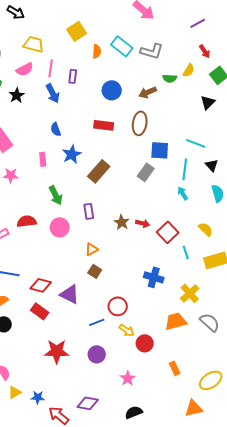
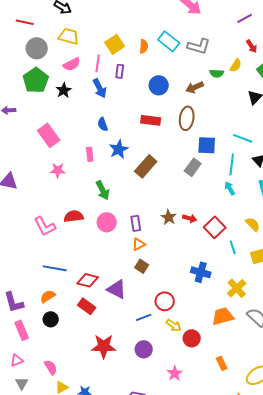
yellow square: (77, 31) -> (115, 44), moved
yellow trapezoid: (34, 44) -> (69, 36), moved
purple rectangle: (89, 211) -> (136, 223), moved

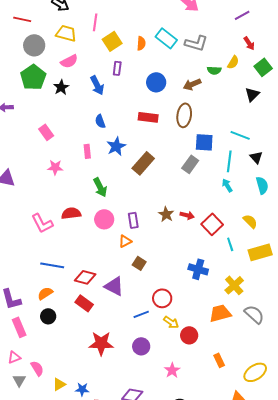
pink line: (98, 63) -> (95, 22), moved
pink rectangle: (49, 135) -> (46, 132), size x0.7
orange triangle: (139, 244) -> (125, 241), moved
pink semicircle: (51, 367) -> (37, 368), moved

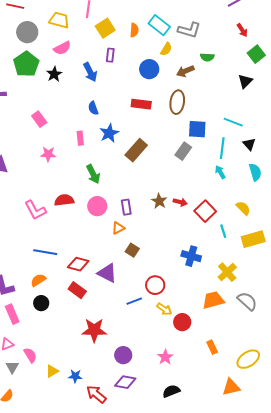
yellow semicircle: (233, 62) -> (166, 49), moved
purple circle: (141, 346) -> (123, 355), moved

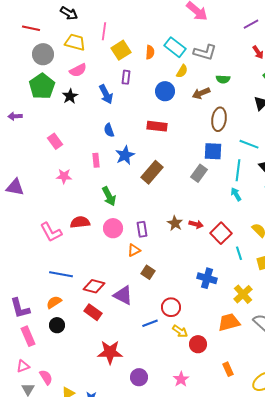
brown ellipse: (177, 102) -> (219, 119), moved

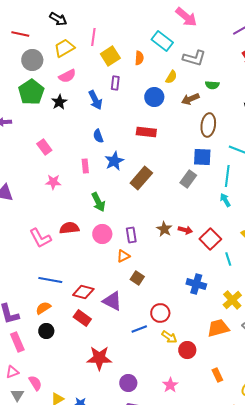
yellow trapezoid: (75, 42) -> (64, 48), turned -45
cyan rectangle: (175, 47) -> (162, 41), moved

